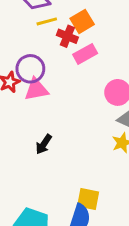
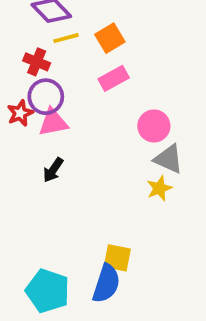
red cross: (67, 36) -> (37, 62), moved
black arrow: (44, 144) -> (53, 170), moved

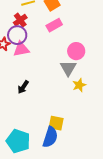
red cross: (37, 62) -> (20, 20), moved, turned 32
gray triangle: (169, 159) -> (68, 68), moved, turned 36
black arrow: (53, 170) -> (23, 87), moved

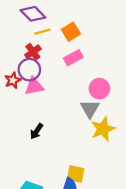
yellow star: (79, 85) -> (103, 129), size x1.5

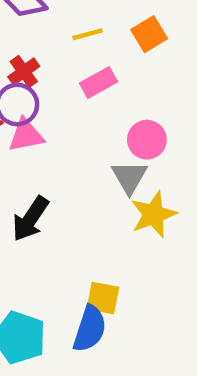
yellow line: (42, 32) -> (88, 34), moved
orange square: (71, 32) -> (149, 34), moved
black arrow: (36, 131) -> (30, 219), size x1.5

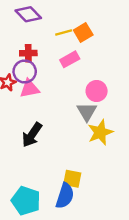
orange square: (149, 34) -> (83, 32), moved
red cross: (24, 72) -> (28, 53), turned 35

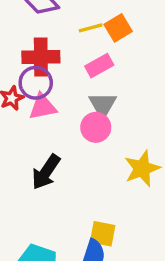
red cross: (28, 53) -> (41, 57), size x1.5
pink circle: (97, 91) -> (96, 127), moved
gray triangle: (87, 112) -> (103, 105), moved

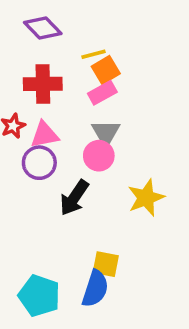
orange square: (118, 28) -> (106, 70), moved
purple circle: (36, 83) -> (39, 163), moved
black arrow: (46, 172) -> (74, 198), moved

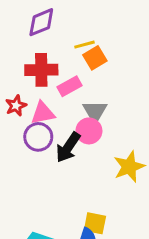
purple diamond: (43, 28) -> (41, 22), turned -68
pink rectangle: (102, 93) -> (70, 86), moved
black arrow: (74, 198) -> (68, 147), moved

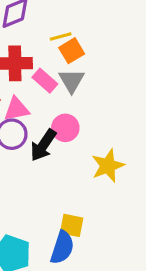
pink rectangle: (70, 86) -> (45, 81), turned 70
gray triangle: (95, 112) -> (72, 81), moved

